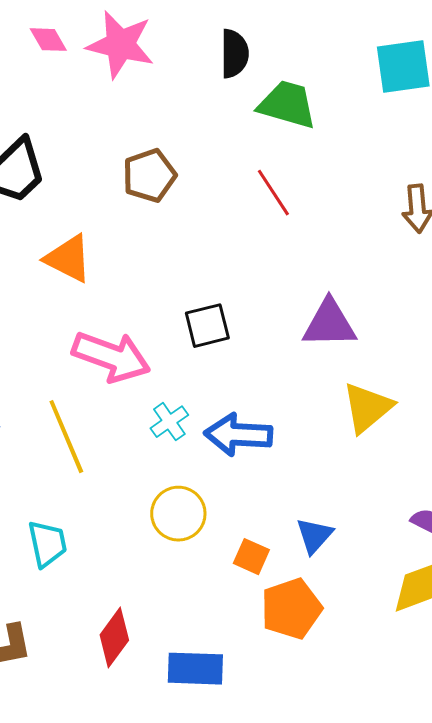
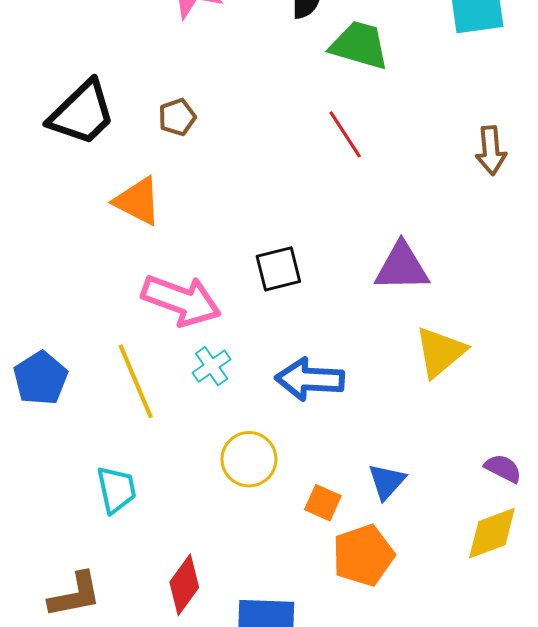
brown pentagon: (149, 176) -> (177, 117), moved, size x0.7
cyan cross: (169, 422) -> (212, 366), moved

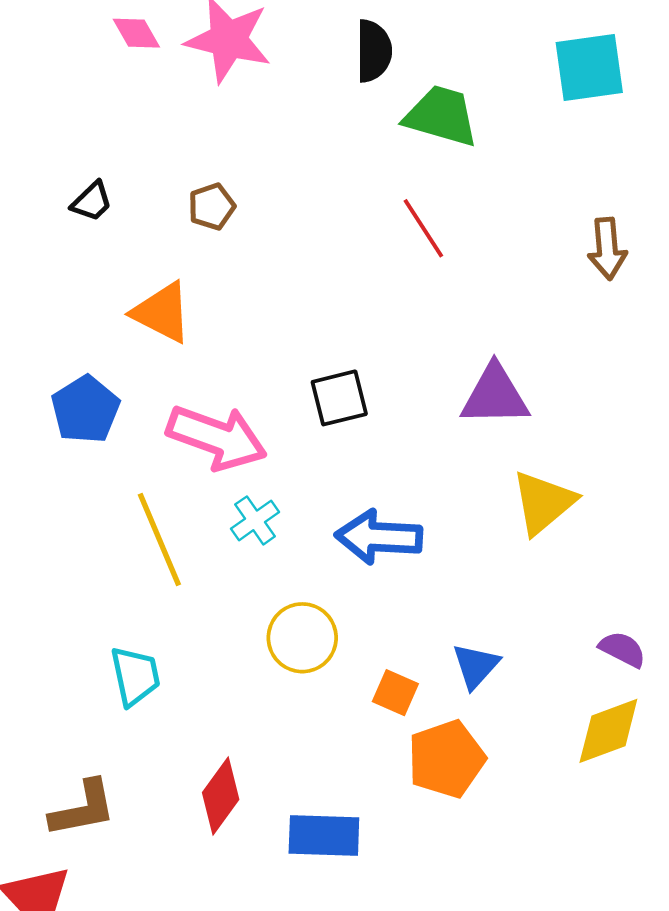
black trapezoid: (82, 113) -> (92, 201), size x0.5
blue pentagon: (40, 378) -> (85, 409), moved

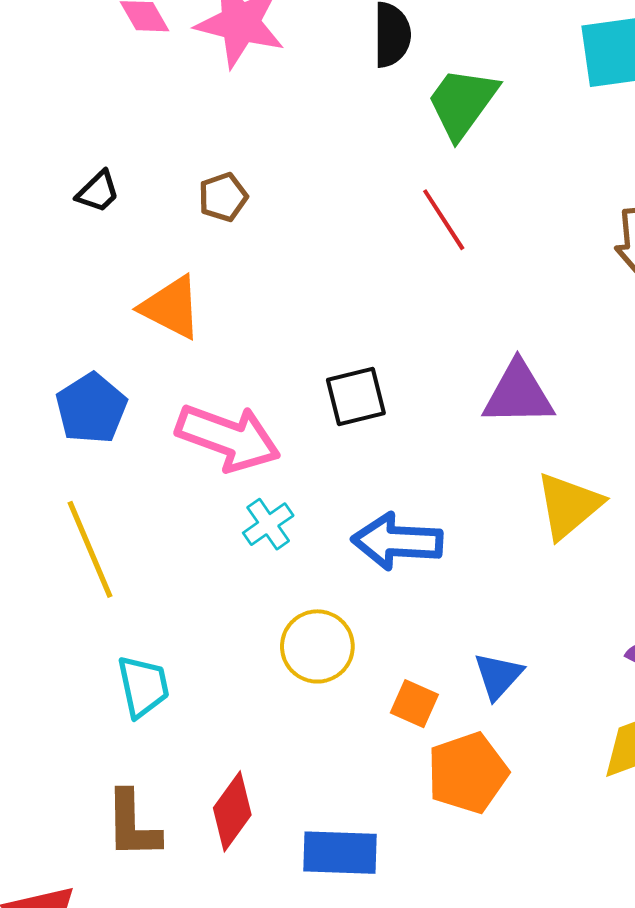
green trapezoid: (441, 116) -> (462, 103), turned -70
yellow line: (159, 540) -> (90, 549), moved
brown L-shape: (83, 809) -> (133, 825), moved, turned 100

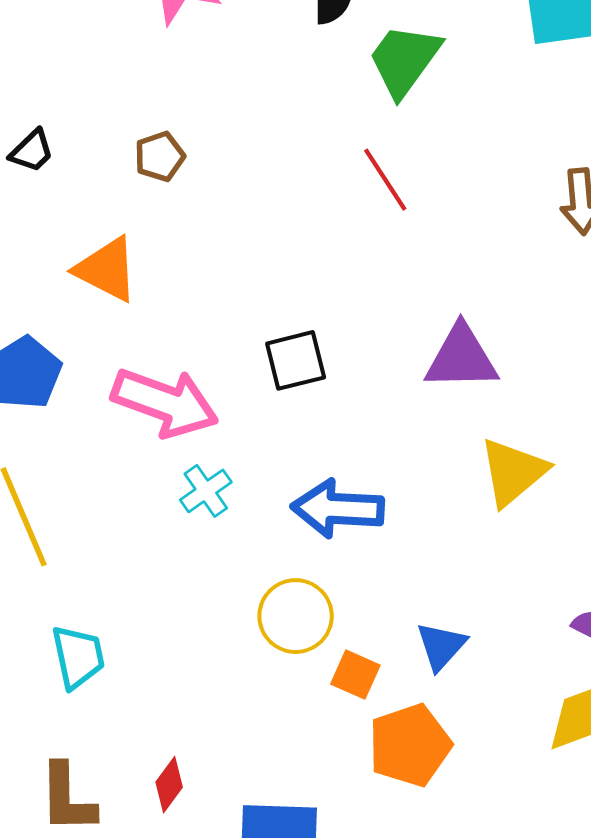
yellow circle: (317, 646) -> (296, 616), moved
red diamond: (232, 811) -> (169, 785), size x0.7

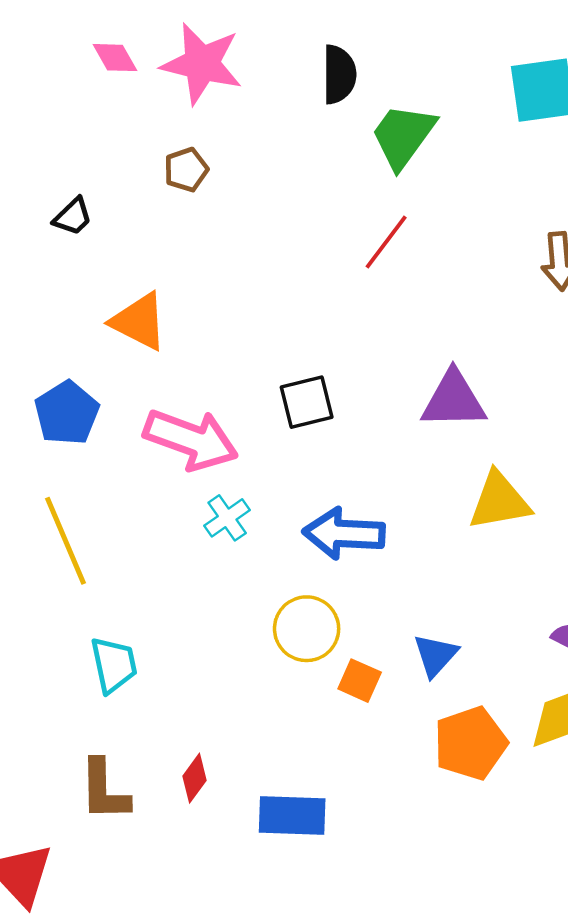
brown pentagon: (160, 157) -> (186, 170), moved
red line: (385, 180) -> (386, 242), turned 70
yellow triangle: (513, 472) -> (499, 501), turned 30
orange pentagon: (410, 745) -> (470, 743), moved

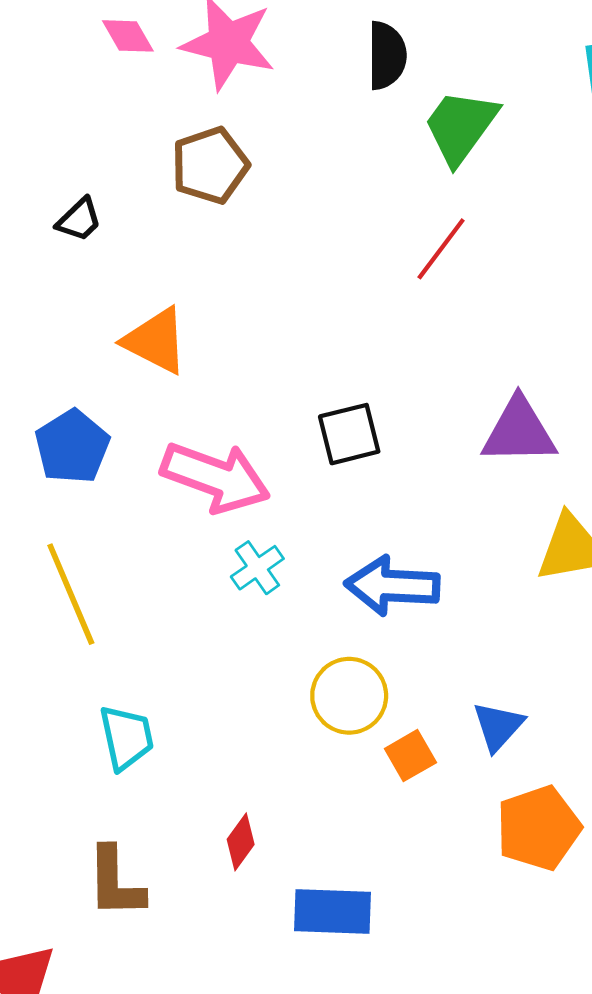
brown pentagon: (186, 170) -> (210, 165), size x1.5
orange square: (360, 681) -> (410, 756), turned 36
red diamond: (195, 778) -> (241, 842), moved

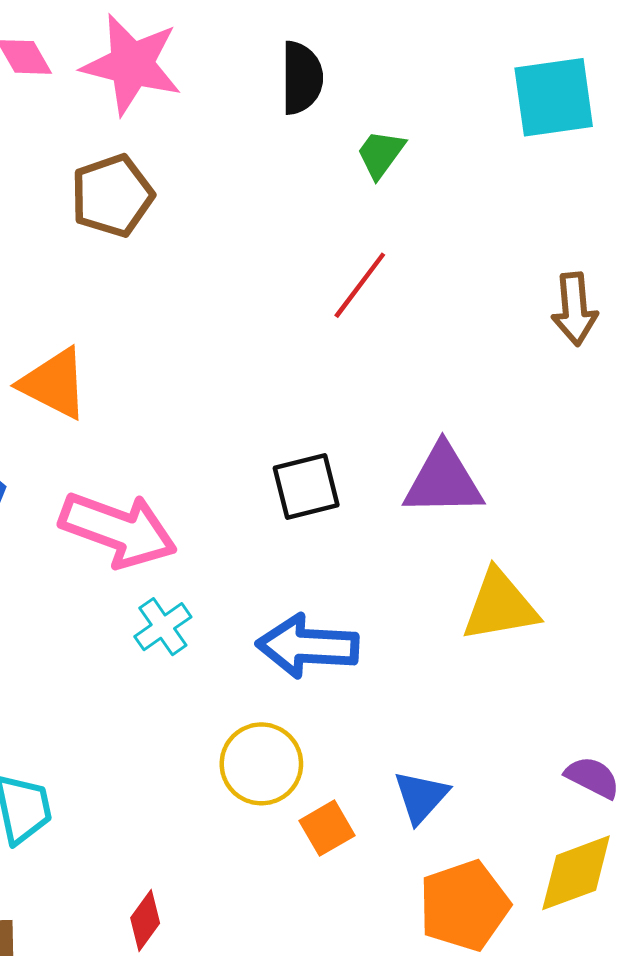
green trapezoid: (461, 126) -> (381, 154), size x0.6
black square: (349, 434) -> (306, 487), moved

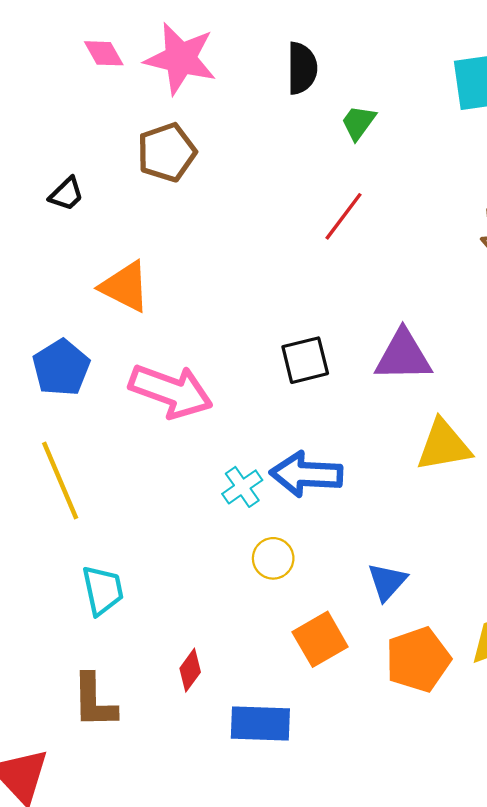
cyan cross: (163, 627) -> (242, 487), moved
yellow circle: (261, 764) -> (273, 558), size x0.7
orange square: (327, 828) -> (320, 639), moved, size x1.4

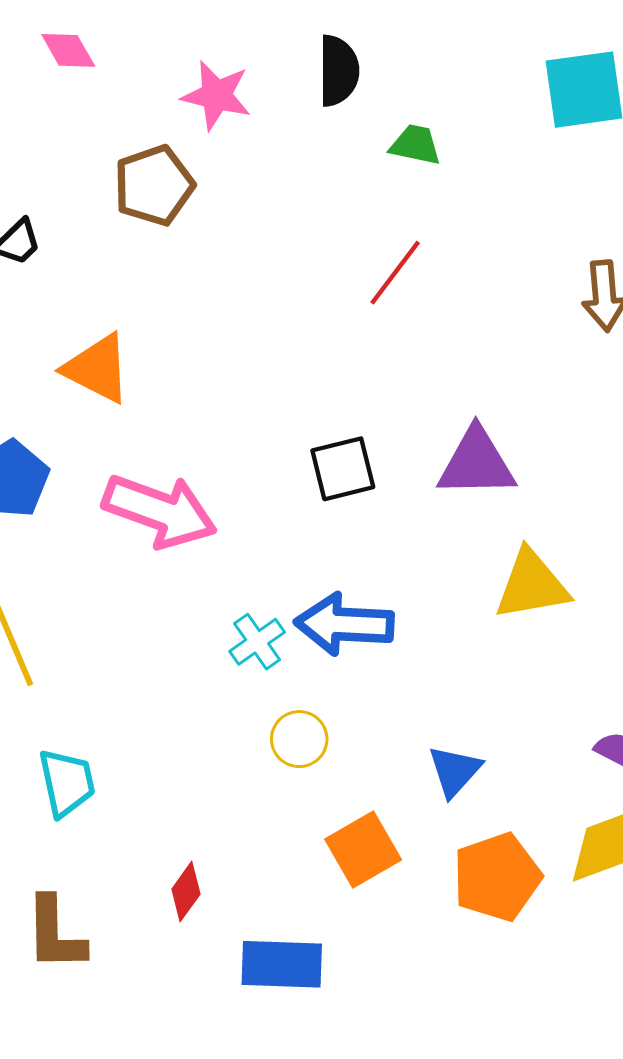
pink star: (180, 59) -> (216, 95), moved, size x0.7
green trapezoid: (358, 123) -> (415, 145), turned 66

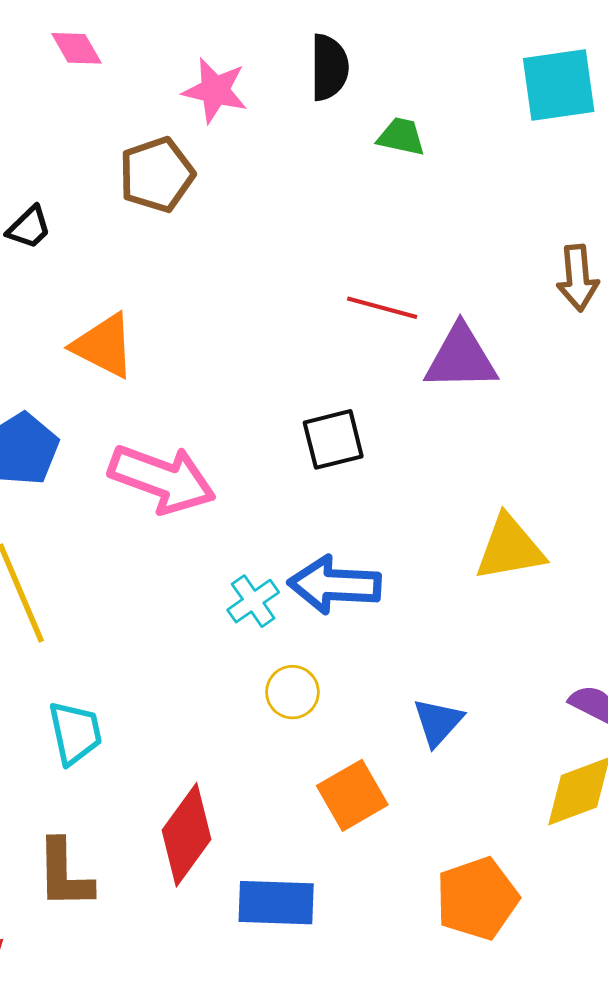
red line: (395, 273) -> (382, 308), moved, turned 68
purple triangle: (476, 463) -> (461, 358), moved
orange pentagon: (497, 877) -> (477, 899), moved
red diamond: (186, 892) -> (187, 835), size x1.8

